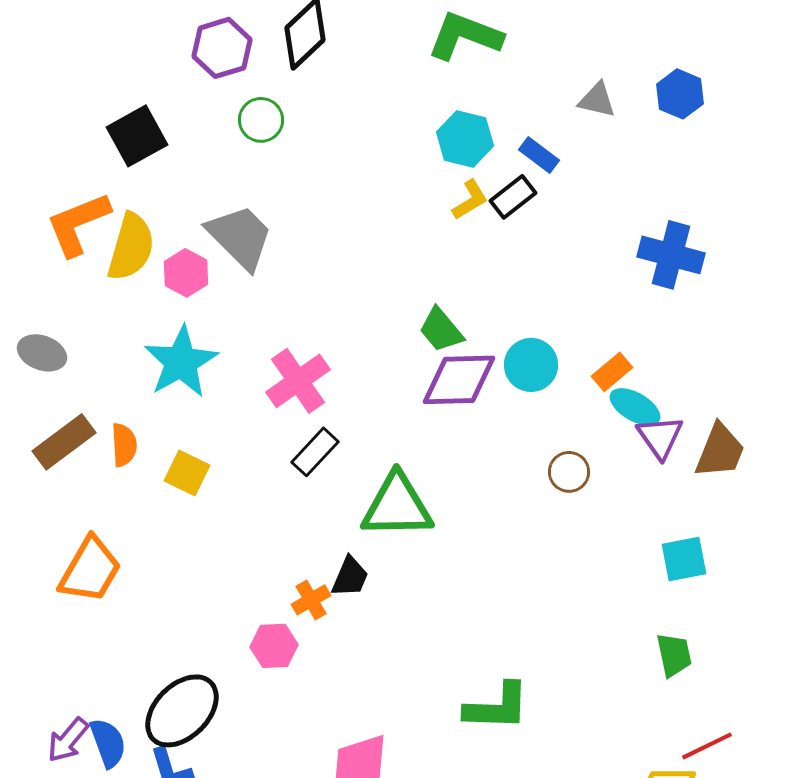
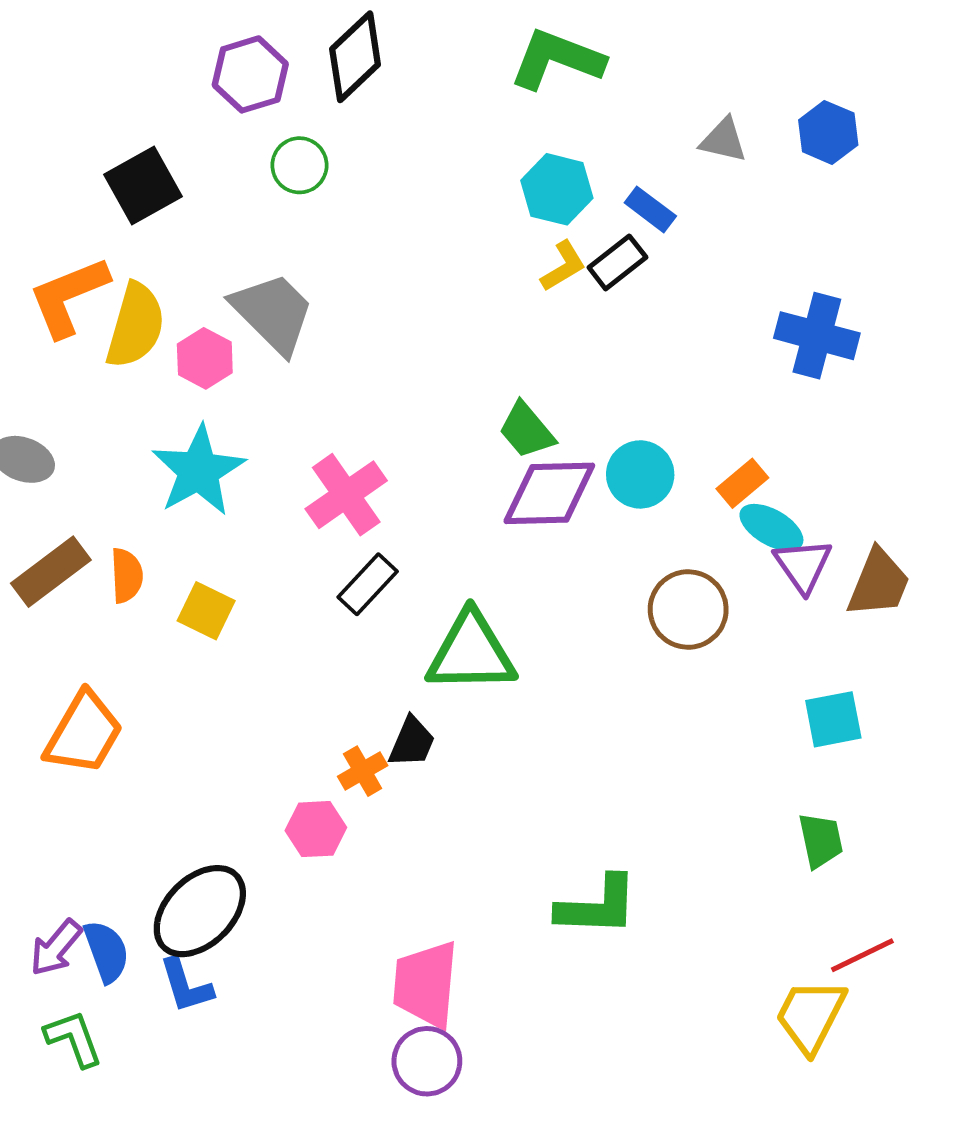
brown circle: (569, 472) -> (688, 609), size x1.5

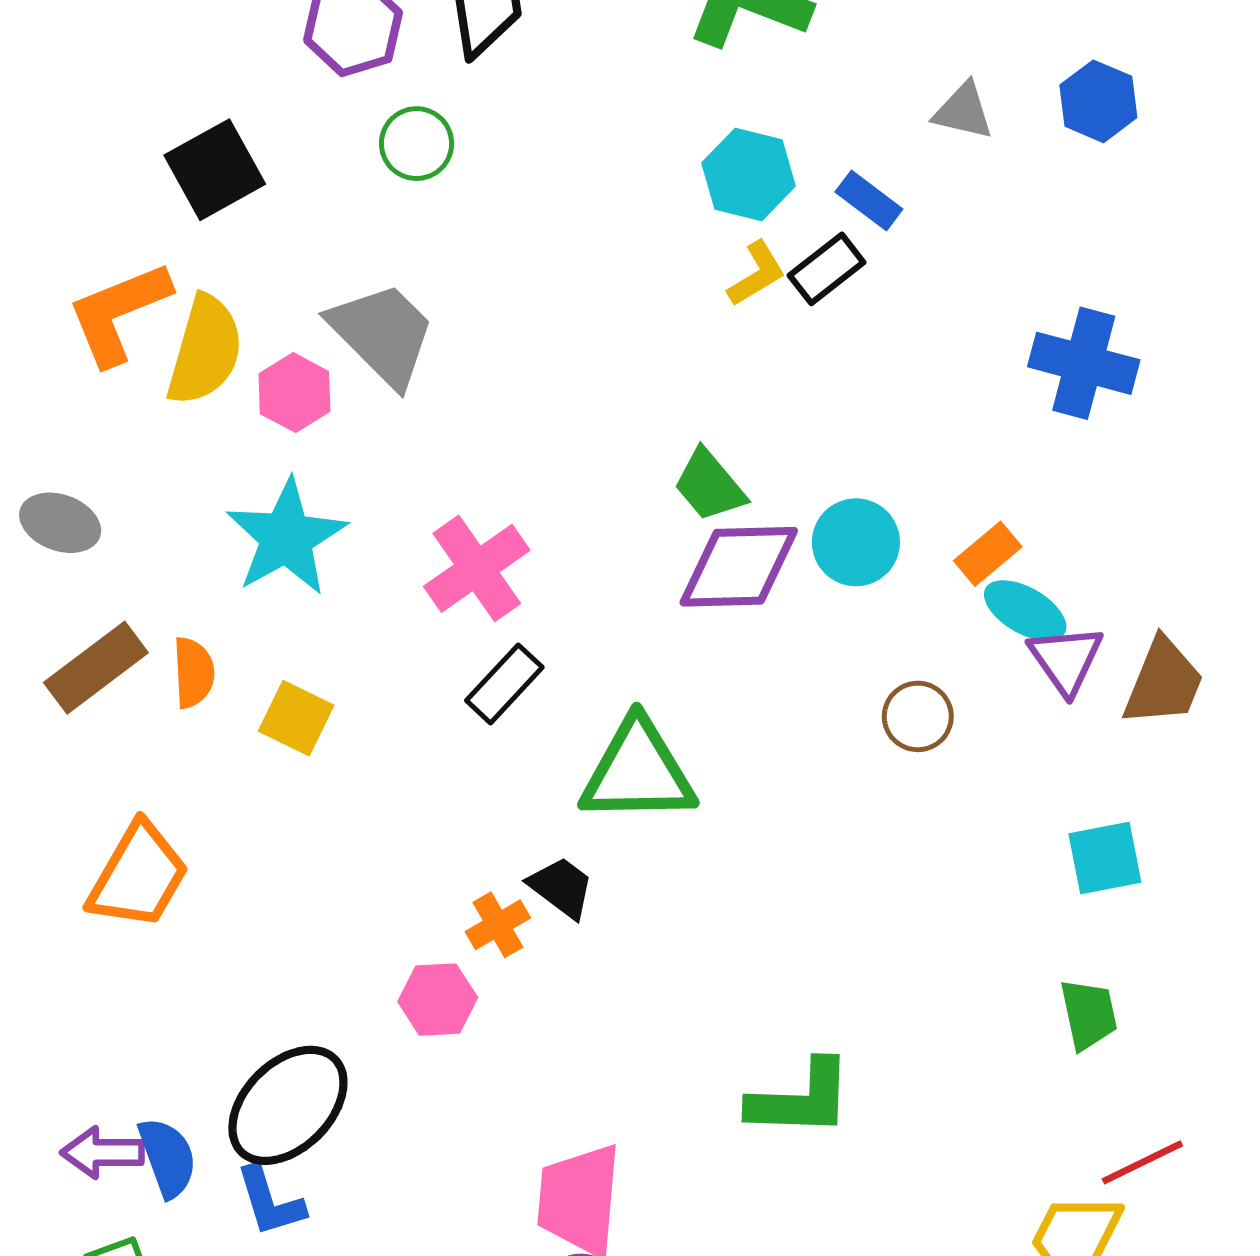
brown circle: (688, 609) -> (918, 716), size x0.7
black trapezoid: (412, 742) -> (561, 887), turned -76
purple arrow: (56, 948) -> (102, 1153), turned 50

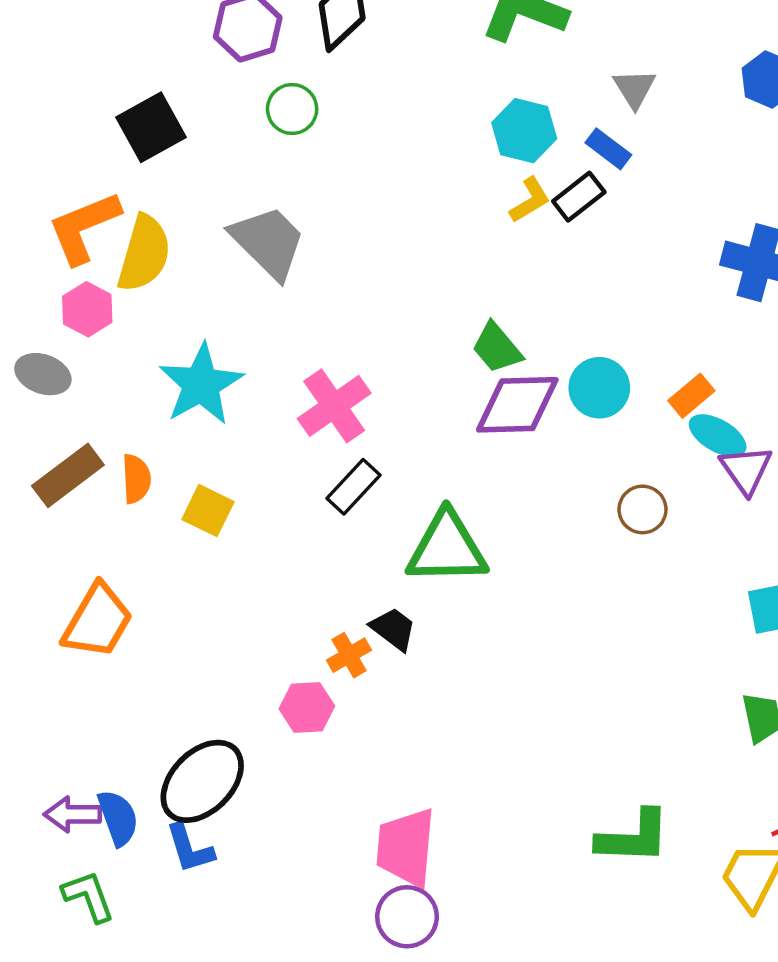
gray triangle: (963, 111) -> (635, 89), moved, turned 45
pink hexagon: (294, 393) -> (87, 309), moved
green L-shape: (801, 1099) -> (633, 837), moved

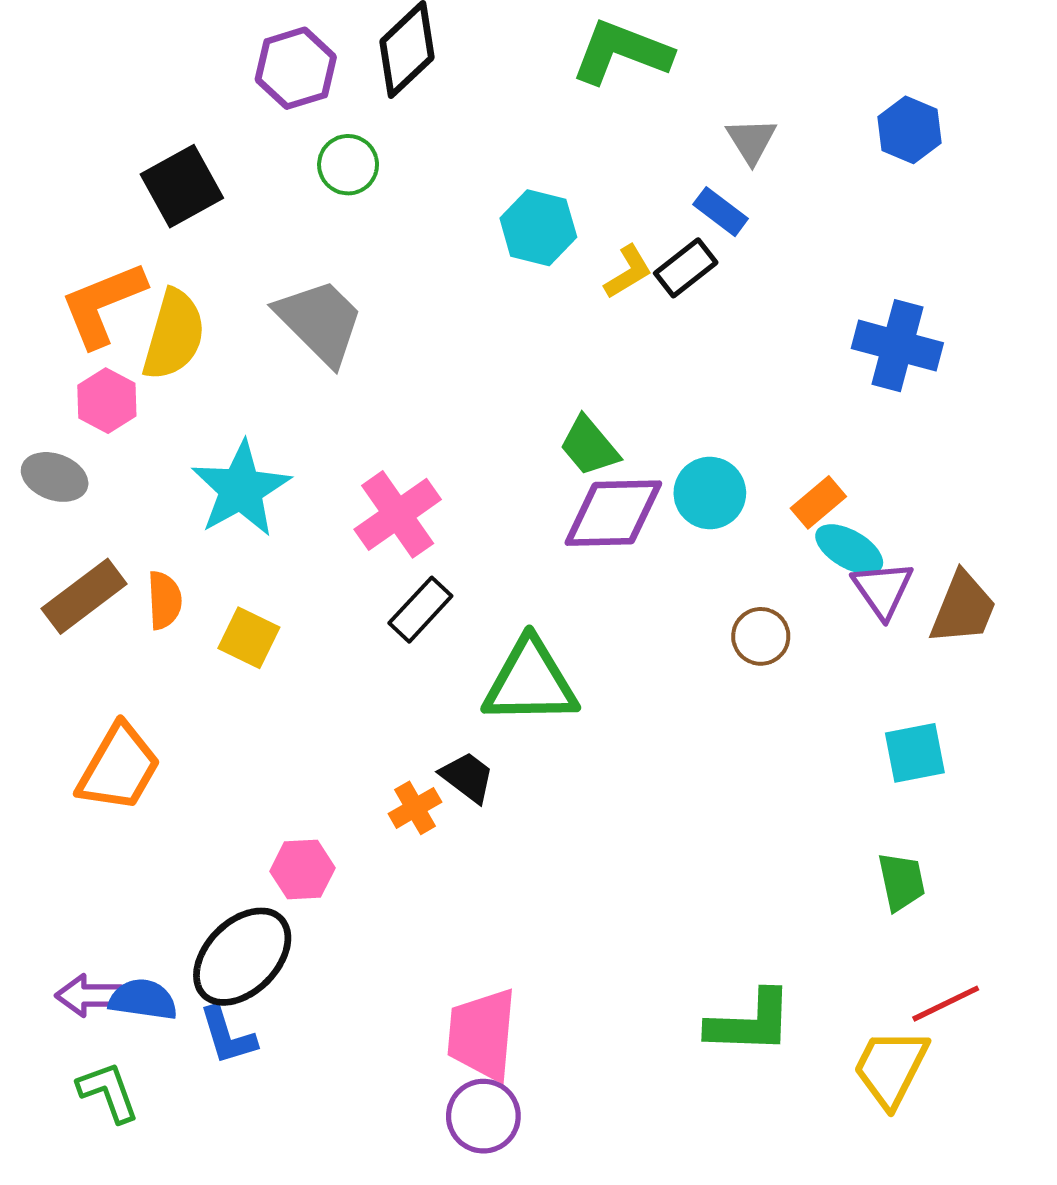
cyan hexagon: (524, 131) -> (538, 228), moved
pink hexagon: (307, 707) -> (302, 870), moved
blue semicircle: (118, 818) -> (143, 1000), turned -62

